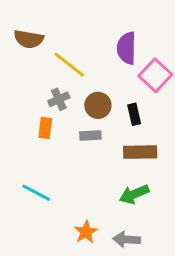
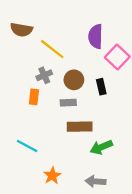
brown rectangle: (140, 152) -> (80, 127), moved
orange star: (86, 232) -> (52, 176), moved

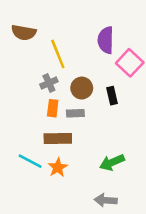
yellow line: (52, 49) -> (58, 54), turned 30
orange rectangle: (34, 97) -> (53, 108), moved
brown rectangle: (80, 127) -> (58, 138), moved
orange star: (52, 176) -> (58, 167), moved

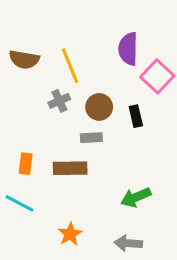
brown semicircle: (24, 33) -> (24, 60), moved
orange rectangle: (53, 108) -> (26, 164), moved
cyan line: (30, 161) -> (20, 203), moved
orange star: (58, 167) -> (70, 234), moved

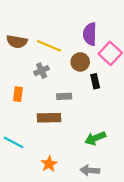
yellow line: (70, 66) -> (49, 46), turned -45
brown circle: (99, 107) -> (80, 62), moved
orange rectangle: (26, 164) -> (18, 94), moved

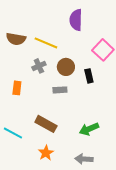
purple semicircle: (90, 34) -> (76, 20), moved
brown circle: (80, 62) -> (66, 67), moved
brown rectangle: (49, 118) -> (46, 124), moved, turned 30

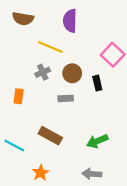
purple semicircle: (76, 20) -> (70, 21), moved
brown semicircle: (16, 39) -> (23, 19), moved
orange star: (46, 153) -> (40, 173), moved

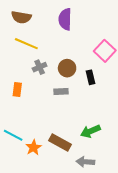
yellow line: (50, 47) -> (26, 44), moved
brown rectangle: (50, 136) -> (60, 142), moved
orange star: (40, 173) -> (33, 148), moved

